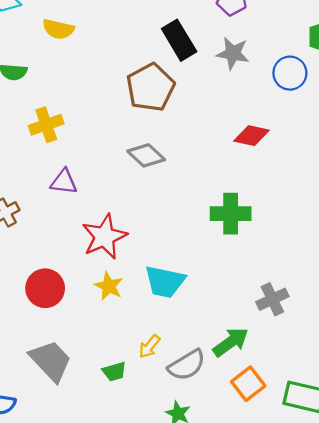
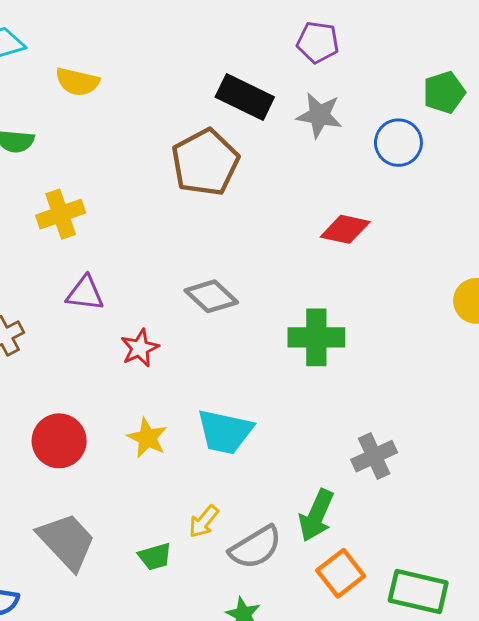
black rectangle: (179, 40) -> (245, 97), turned -33
gray diamond: (146, 155) -> (211, 296), moved
red star: (104, 237) -> (140, 348), moved, size x0.6
green arrow: (231, 342) -> (316, 515), turned 150

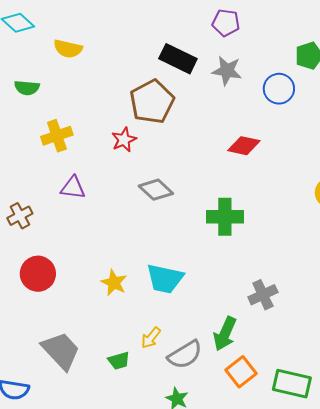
red star: (140, 348) -> (124, 140), moved
red circle: (59, 441) -> (38, 274), moved

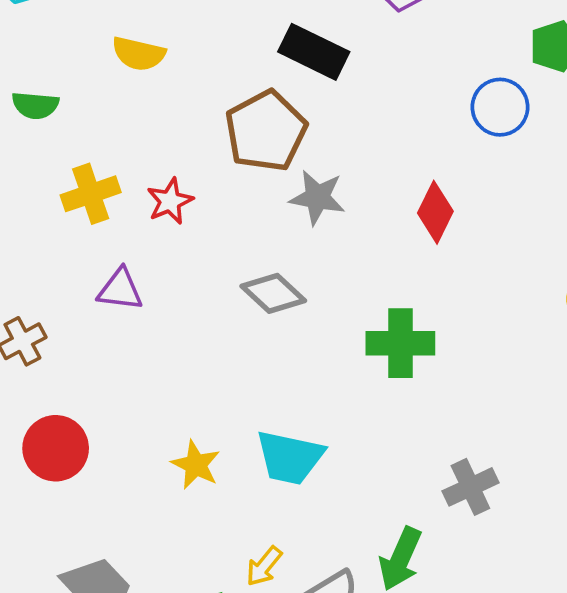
yellow semicircle: (68, 49) -> (139, 54), moved
gray star: (227, 71) -> (317, 197), moved
red star: (124, 140) -> (170, 201), moved
red diamond: (244, 146) -> (435, 212), turned -76

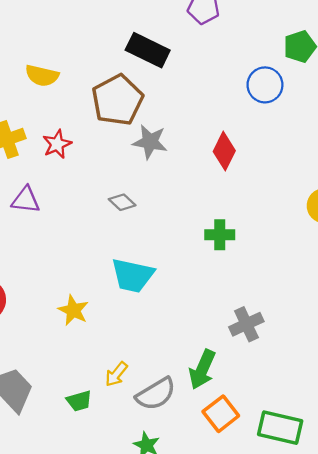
yellow semicircle: (139, 54) -> (42, 76), moved
gray diamond: (273, 293) -> (122, 202), size x0.7
green cross: (400, 343) -> (220, 235), moved, size x0.7
cyan trapezoid: (290, 457) -> (133, 275), moved

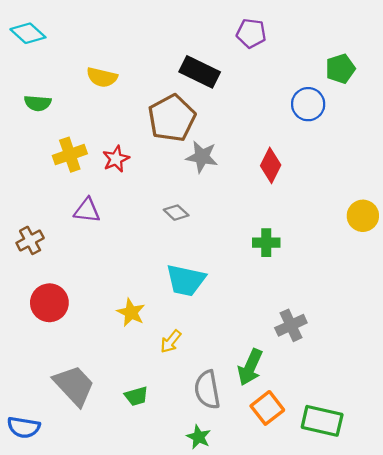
yellow semicircle: (42, 76) -> (102, 77), moved
yellow arrow: (116, 374) -> (171, 341), moved
gray semicircle: (156, 394) -> (207, 390), turned 111

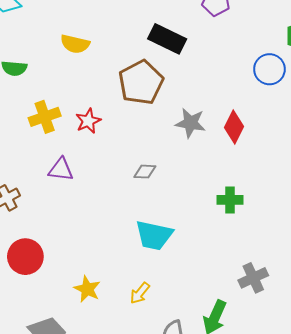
gray star: (202, 157) -> (190, 123), moved
gray diamond: (176, 213) -> (145, 172), turned -40
yellow star: (131, 312) -> (87, 289), moved

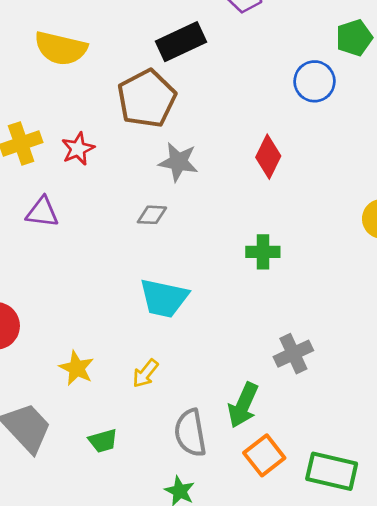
black rectangle: (167, 39) -> (181, 42), turned -51
yellow semicircle: (75, 44) -> (61, 48), size x1.4
gray star: (190, 123) -> (178, 162), moved

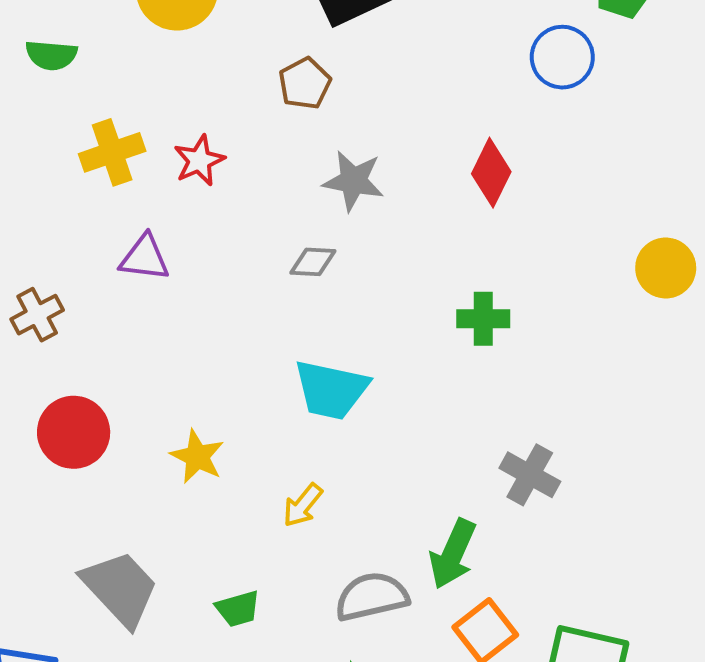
brown pentagon: (147, 99) -> (305, 83), size x0.6
gray cross: (293, 354) -> (530, 475), turned -36
yellow star: (77, 368) -> (197, 457), moved
gray semicircle: (190, 433) -> (372, 596), turned 87

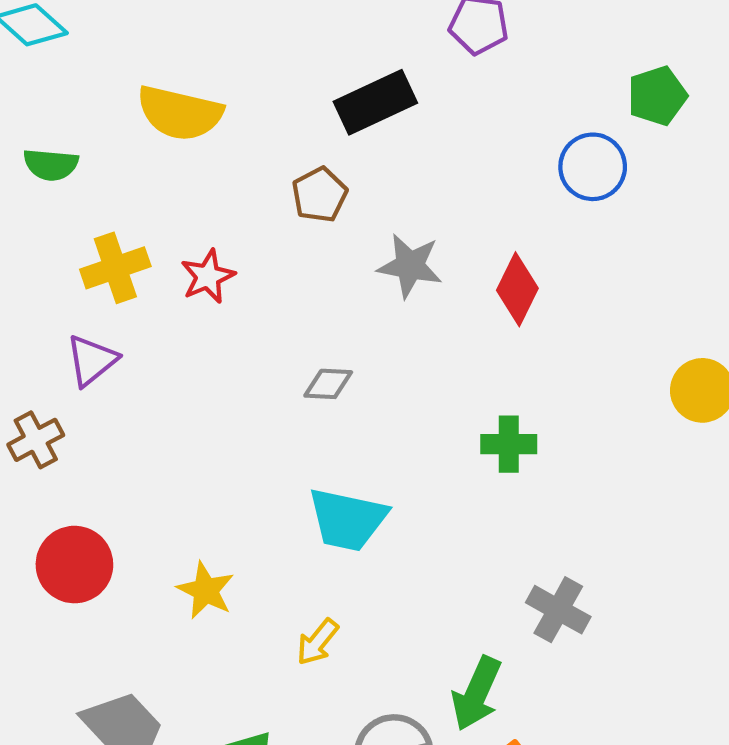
gray star: (353, 181) -> (410, 266), moved
purple triangle: (145, 258) -> (92, 360), moved, turned -46

